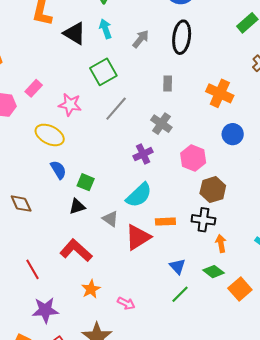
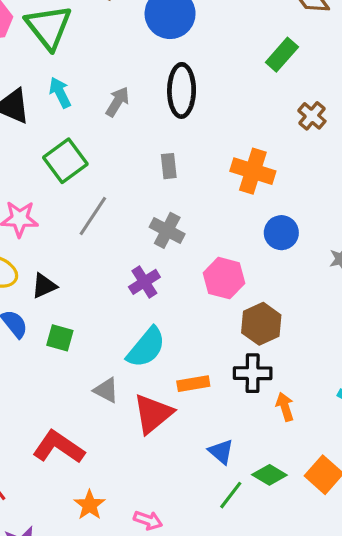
black triangle: (77, 206) -> (44, 286), moved
green diamond: (214, 272) -> (269, 475), moved

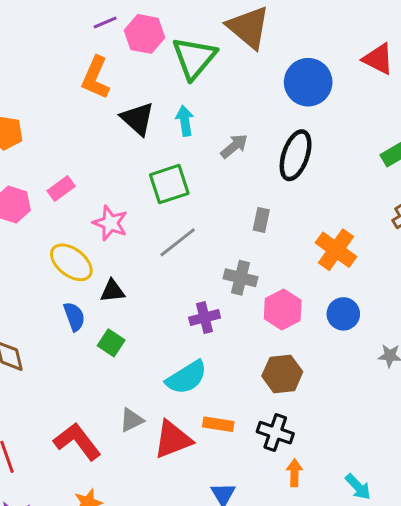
gray cross: (167, 230) -> (241, 278), turned -32
pink hexagon: (224, 278) -> (283, 310), moved
brown hexagon: (261, 324) -> (282, 374), moved
gray triangle: (106, 390) -> (132, 420), moved, turned 48

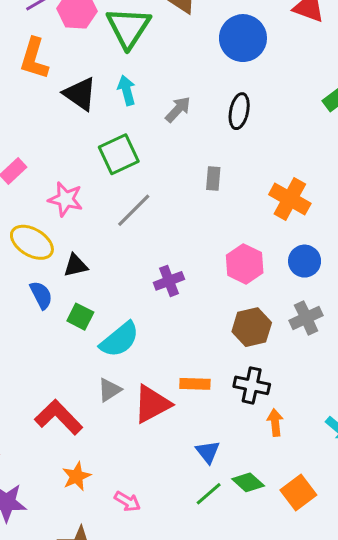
black ellipse: (296, 155) -> (239, 111), size x0.7
gray cross: (241, 278) -> (306, 318), moved, turned -32
cyan semicircle: (187, 377) -> (120, 340), moved

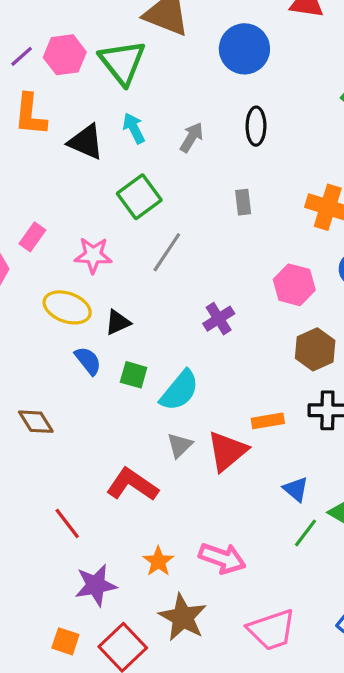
orange star: (76, 476) -> (158, 561), moved
pink arrow: (127, 501) -> (222, 558), size x1.6

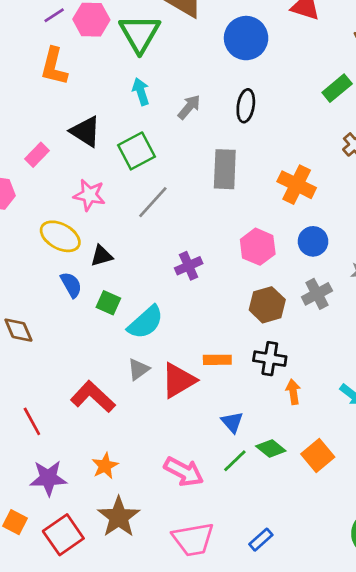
black triangle: (86, 142) -> (85, 131), moved
gray rectangle: (243, 202) -> (225, 169), size x1.8
pink rectangle: (32, 237) -> (37, 155), moved
pink arrow: (222, 558) -> (184, 472), moved

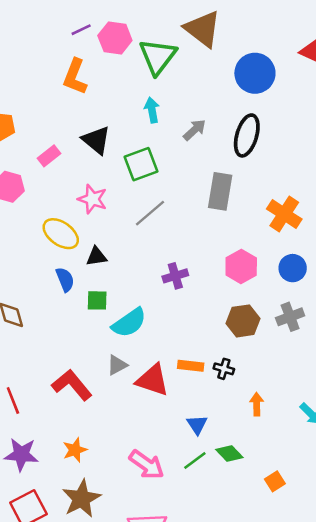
black ellipse: (246, 106) -> (247, 135), size x1.4
green square: (108, 303) -> (97, 300), turned -30
black cross: (270, 359) -> (224, 369), moved, size x0.7
red triangle: (179, 380) -> (153, 380), turned 42
orange square: (318, 456) -> (275, 481), moved, size x0.7

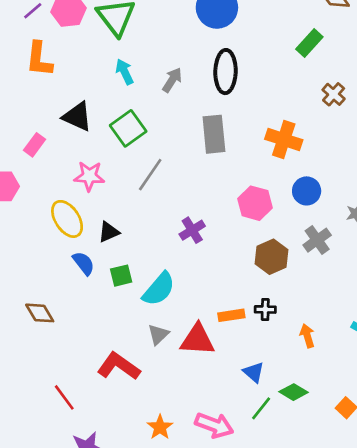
yellow ellipse: (61, 234) -> (67, 219), turned 36
orange star: (75, 450) -> (160, 427), moved

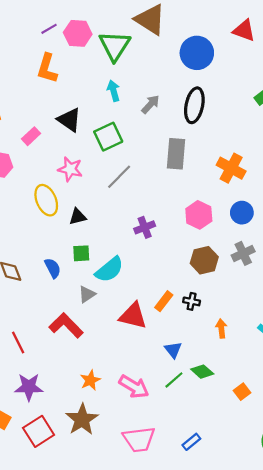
blue semicircle: (84, 263) -> (53, 268), moved
orange rectangle: (231, 315) -> (164, 301), turned -54
gray triangle: (158, 334) -> (87, 294), moved

